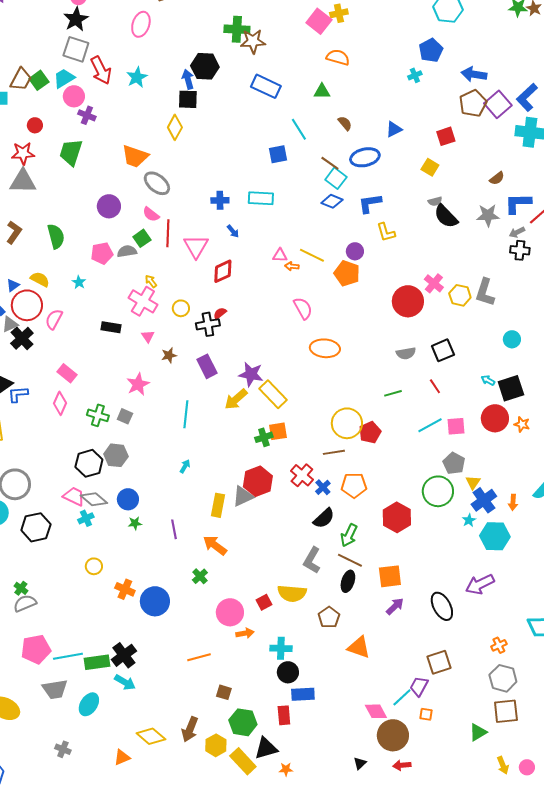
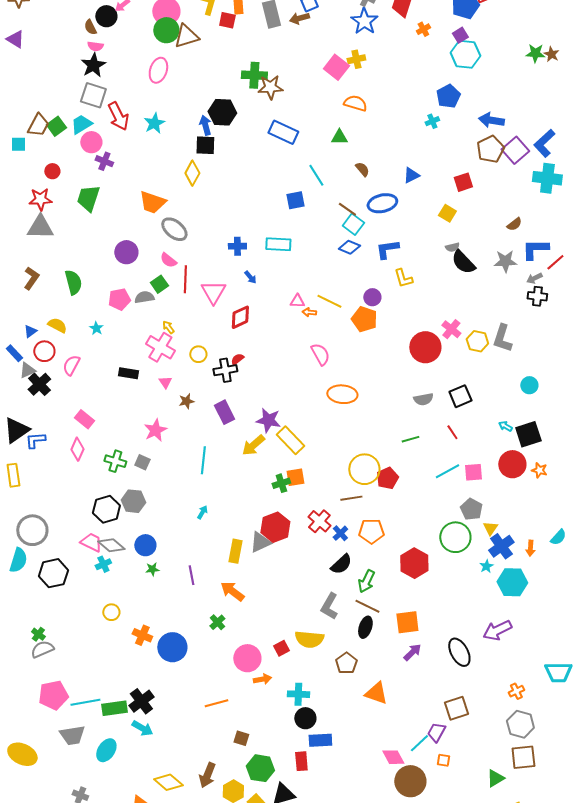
red circle: (27, 305) -> (44, 351), size x0.7

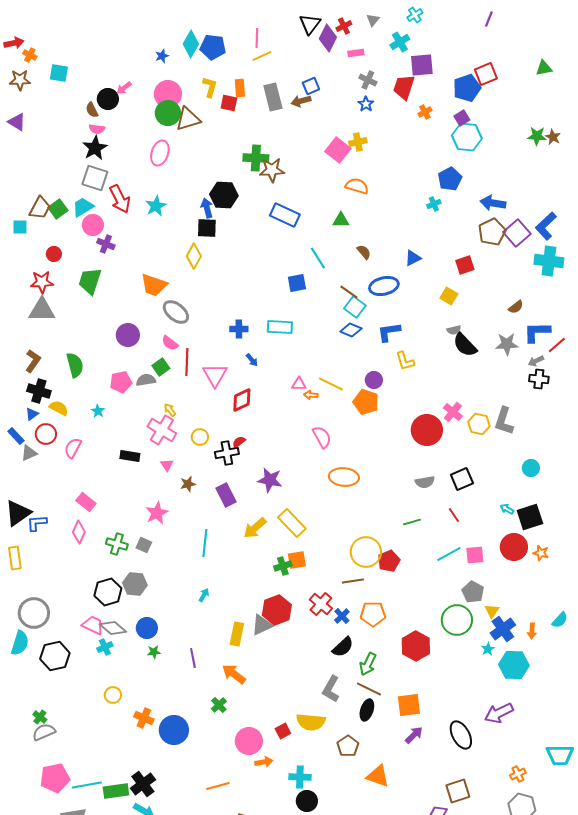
blue star: (364, 21) -> (366, 104), size x0.6
black cross: (39, 384) -> (39, 391), moved, turned -30
purple star: (268, 420) -> (270, 480), moved

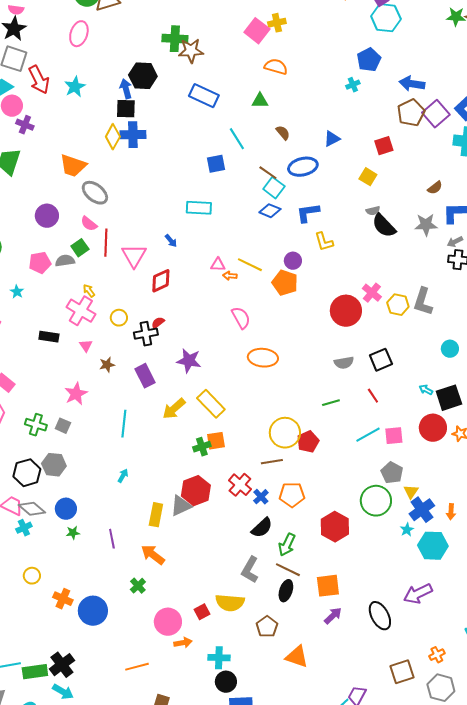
blue cross: (239, 329) -> (133, 135), moved, size x1.4
brown square: (458, 791) -> (402, 672), moved

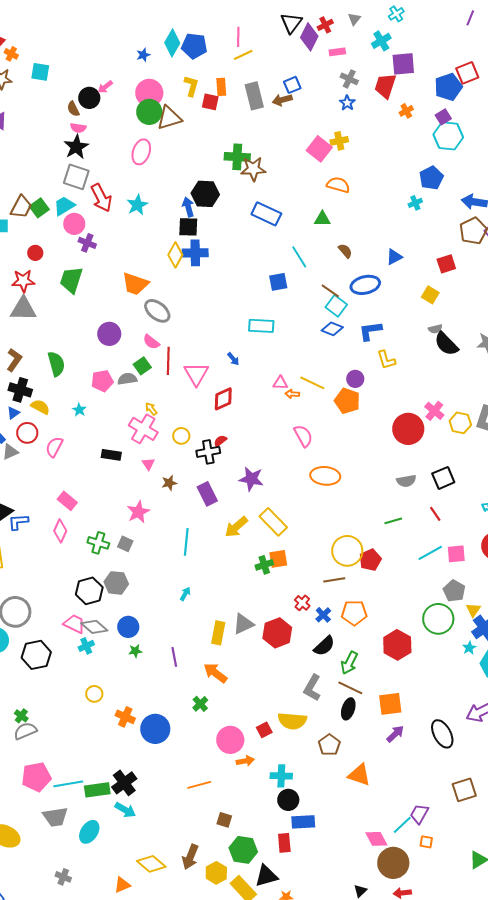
red cross: (240, 485) -> (302, 603), size x0.7
red hexagon: (196, 491) -> (277, 633), moved

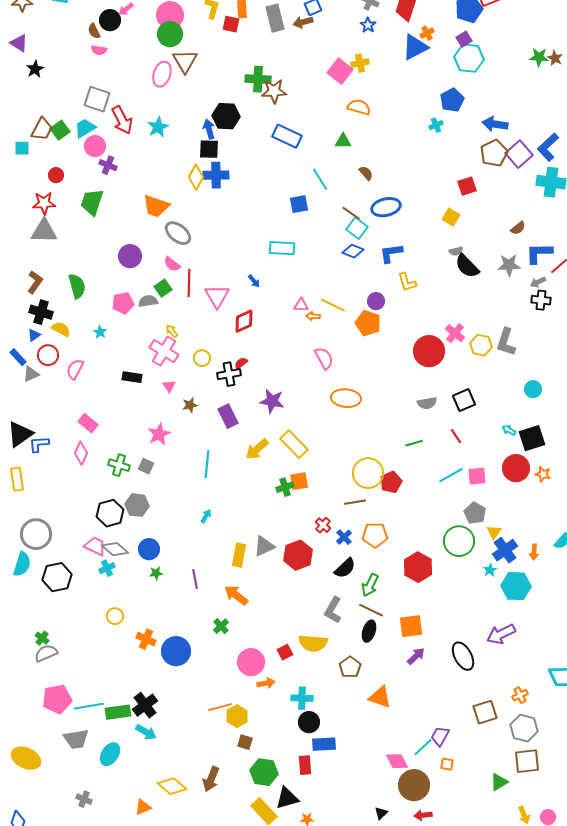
brown triangle: (169, 118) -> (185, 61), moved, turned -44
black star: (76, 147) -> (35, 69), moved, size x0.7
blue triangle: (394, 257) -> (415, 47), moved, size x1.6
yellow hexagon: (216, 873) -> (237, 716), moved

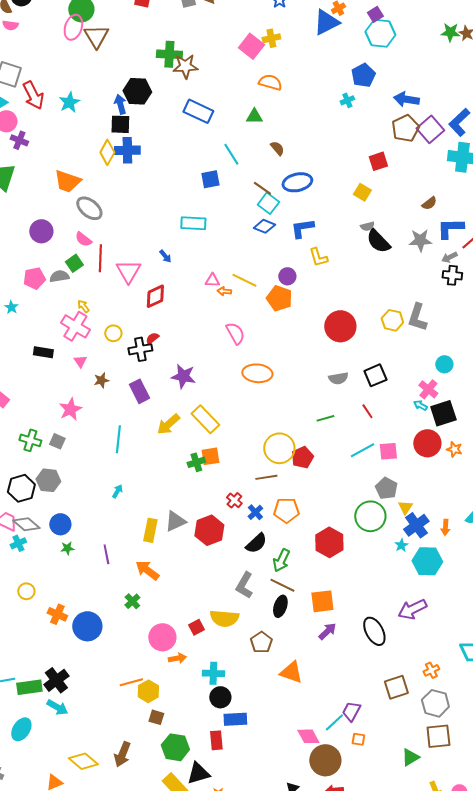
pink ellipse: (162, 74) -> (73, 27), moved
pink cross: (455, 333) -> (428, 389), moved

